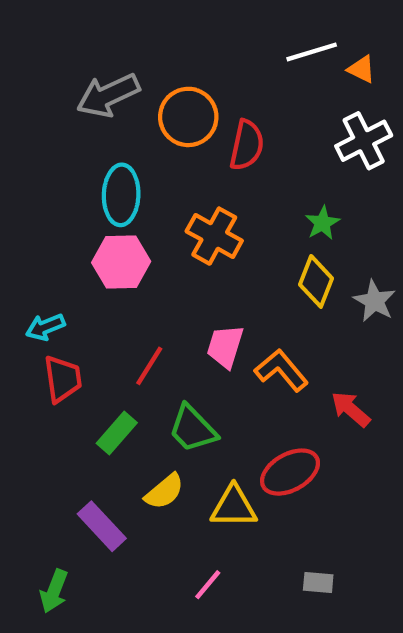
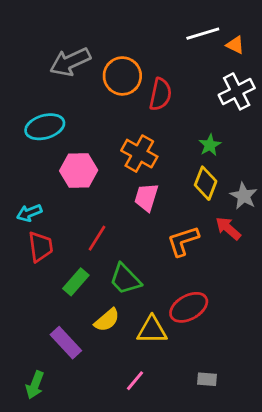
cyan ellipse: (121, 195) -> (45, 127), moved, turned 72
pink trapezoid: (225, 346) -> (146, 197), moved
orange L-shape: (281, 370) -> (183, 241), turned -68
red arrow: (351, 409) -> (228, 228), moved

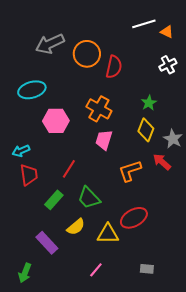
white cross: (237, 91) -> (168, 65), size x0.7

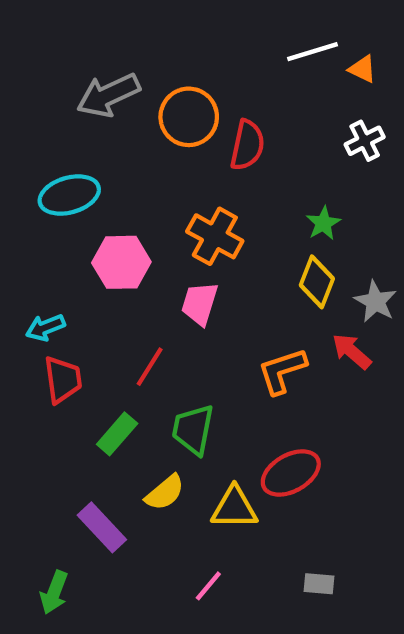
pink trapezoid: (104, 140) -> (200, 304), moved
green trapezoid: (89, 198) -> (193, 430), turned 55

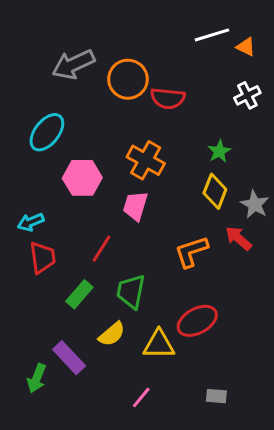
red semicircle: (247, 145) -> (168, 98), turned 84
cyan ellipse: (69, 195) -> (47, 132), turned -36
green arrow: (54, 592) -> (37, 378), moved

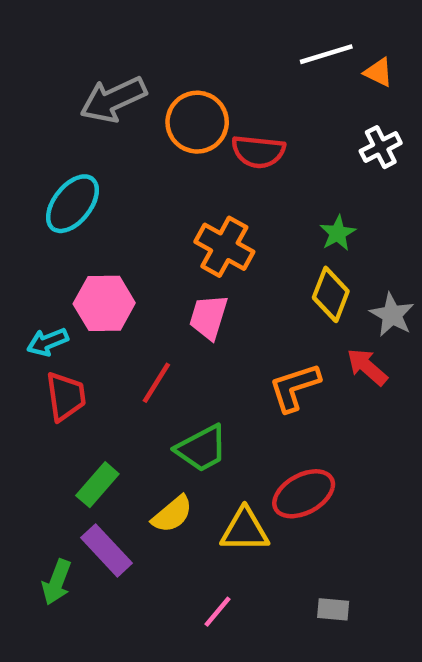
pink hexagon: (82, 178) -> (104, 303), moved
green trapezoid: (131, 291) -> (202, 448), turned -129
green rectangle: (79, 294) -> (97, 485), moved

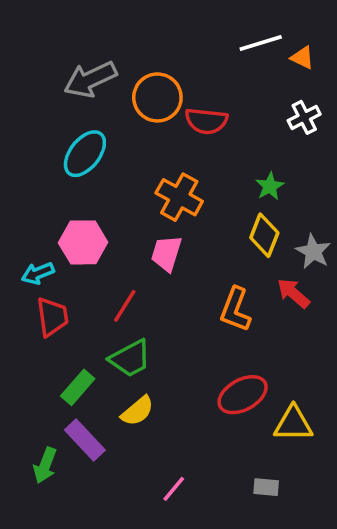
cyan ellipse: (72, 204) -> (85, 154), moved
orange L-shape: (295, 387) -> (235, 309), turned -51
green trapezoid: (202, 448) -> (130, 358), moved
yellow triangle: (245, 530) -> (293, 424), moved

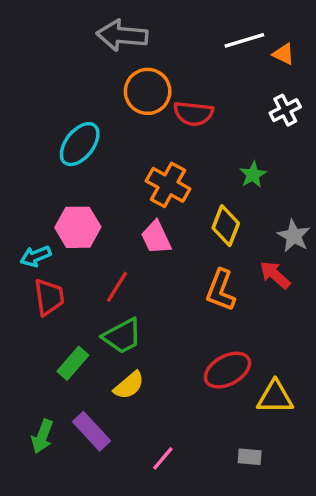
gray arrow: (90, 79) -> (122, 35), moved, turned 30
yellow diamond: (264, 235) -> (226, 226), moved
pink trapezoid: (166, 253) -> (156, 238), turned -42
purple rectangle: (85, 440) -> (92, 431), moved

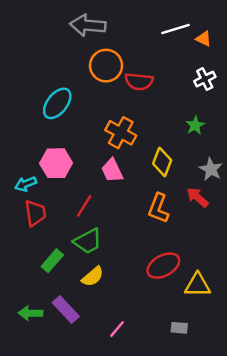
green star: (253, 175) -> (195, 125), moved
green arrow: (42, 436) -> (30, 313), turned 70

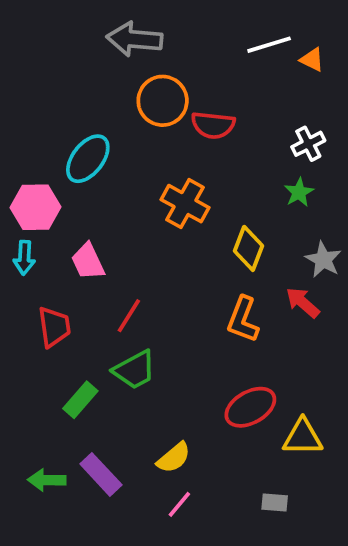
white cross: (205, 79) -> (308, 144), moved
pink hexagon: (56, 163) -> (36, 207), moved
pink trapezoid: (112, 170) -> (88, 261), moved
cyan arrow: (26, 184) -> (24, 258), moved, turned -65
yellow semicircle: (93, 277) -> (174, 458), moved

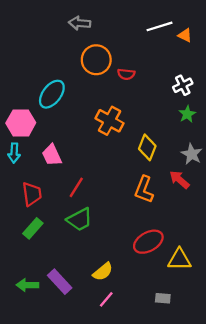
gray arrow: (135, 39) -> (80, 23), size x0.7
red semicircle: (213, 125) -> (126, 74), size x0.7
green star: (299, 192) -> (187, 114), moved
green rectangle: (80, 400) -> (33, 228), moved

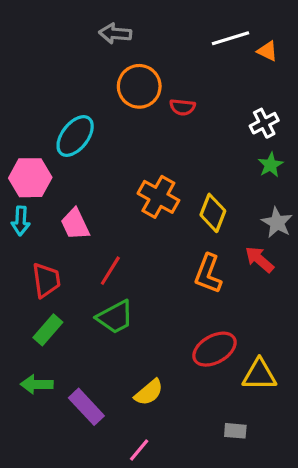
orange cross: (110, 121) -> (158, 197), moved
green arrow: (27, 285) -> (37, 384), moved
pink line: (106, 299) -> (139, 450), moved

